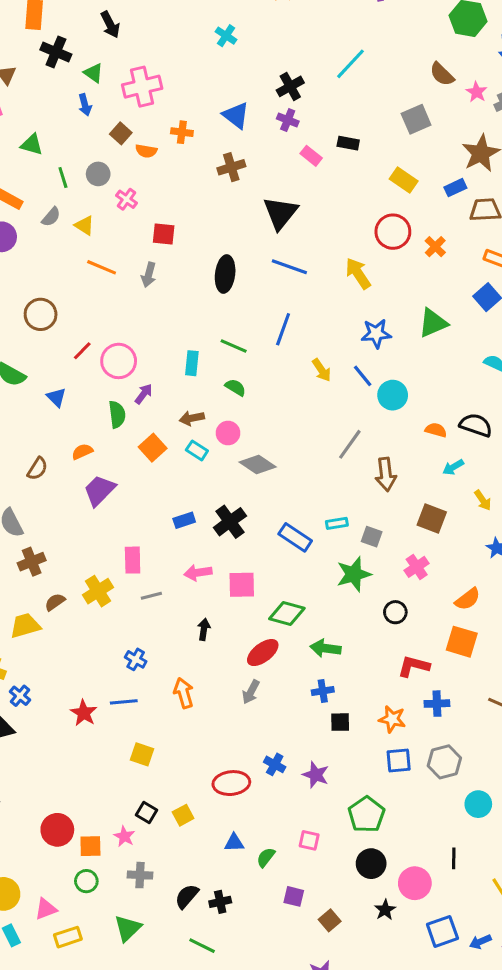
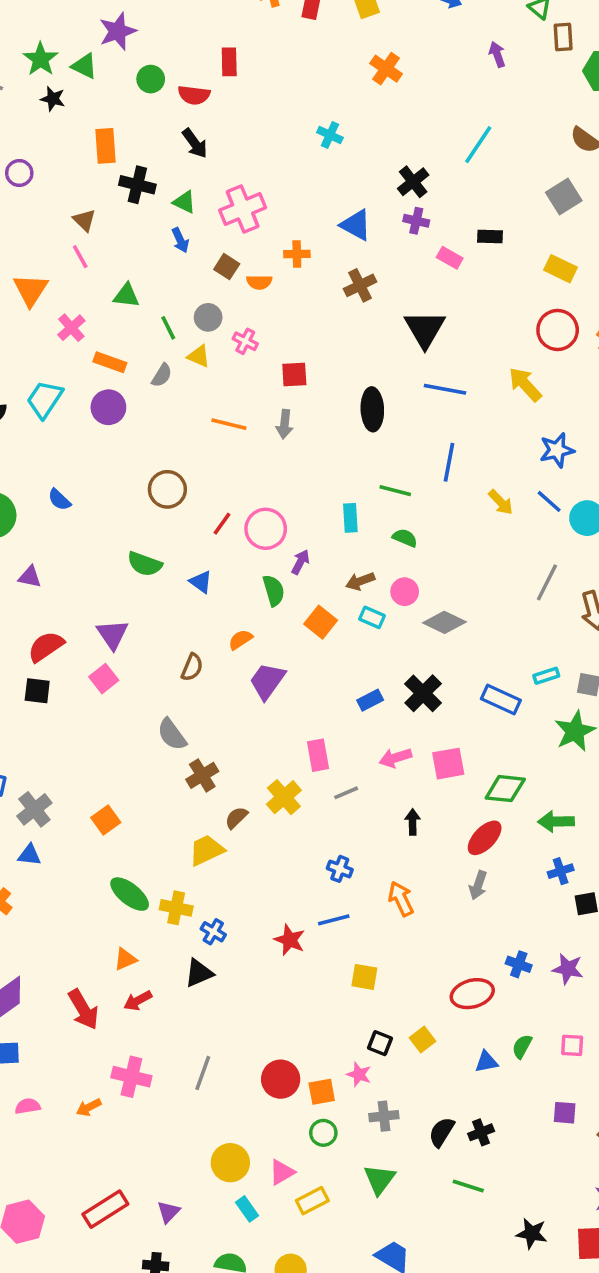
yellow triangle: (84, 226) -> (199, 356), moved
green semicircle: (266, 857) -> (522, 1046), moved

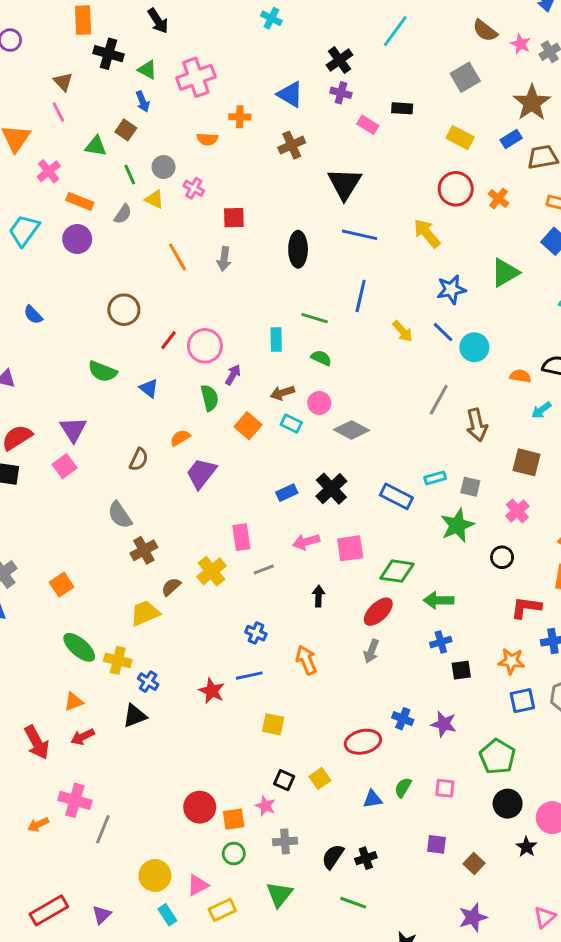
brown square: (227, 267) -> (126, 130), moved
orange line: (229, 424) -> (178, 257), turned 44
gray line: (203, 1073) -> (103, 829), moved

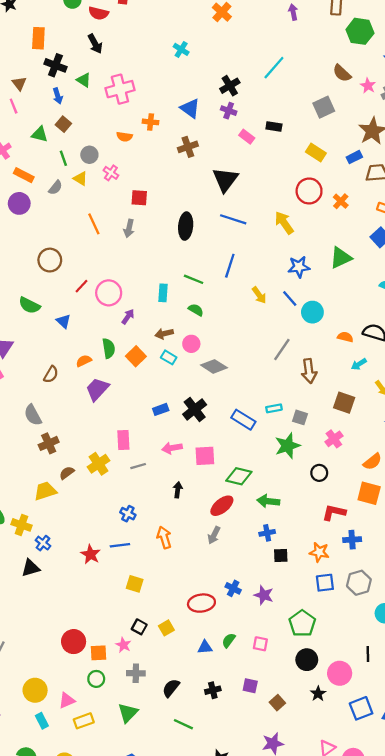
blue arrow: (143, 102) -> (58, 96), moved
green semicircle: (210, 398) -> (109, 348), moved
black cross: (366, 858) -> (213, 690), moved

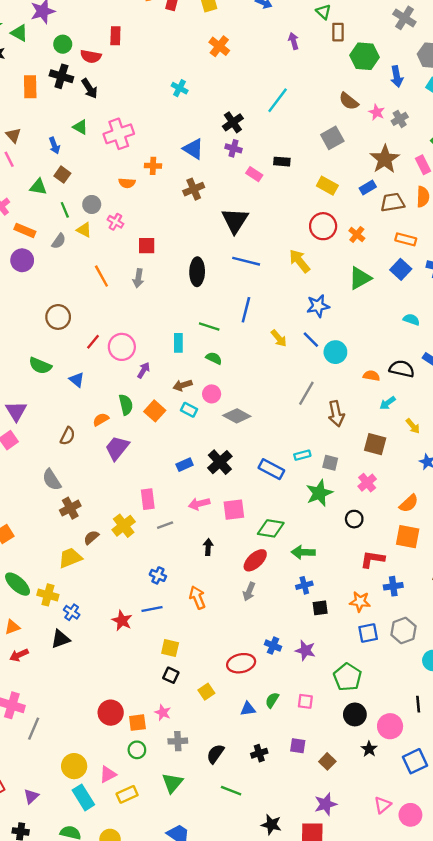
black cross: (55, 65) -> (61, 76), moved
green triangle: (341, 258) -> (360, 278), moved
black square: (139, 627) -> (171, 675), moved
cyan rectangle: (42, 721) -> (83, 797), size x1.5

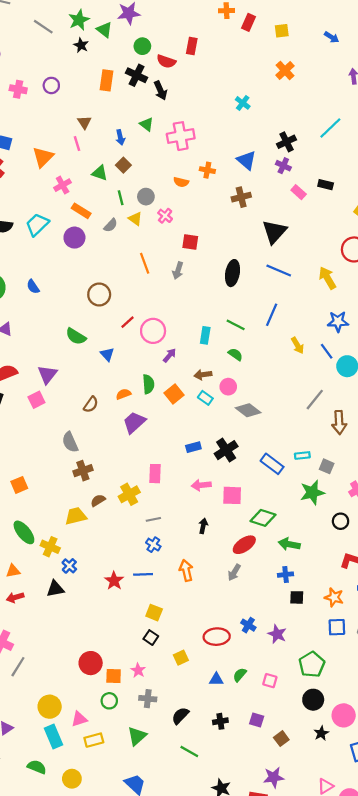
gray line: (165, 525) -> (153, 519), moved

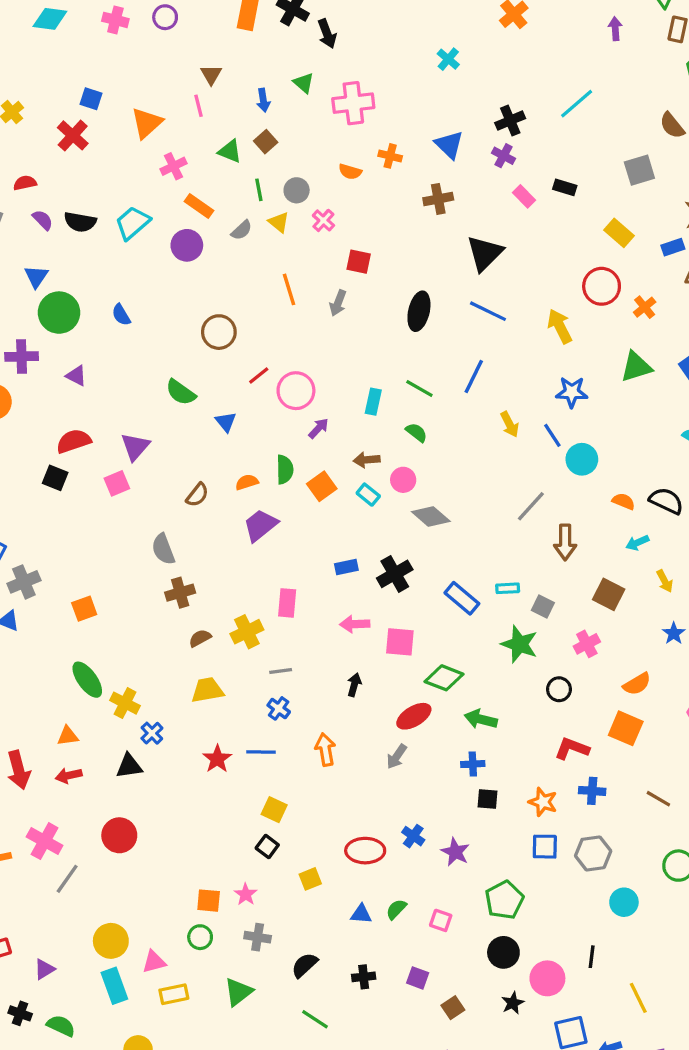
green star: (312, 492) -> (519, 644), turned 30
yellow trapezoid: (76, 516) -> (207, 690), moved
red circle: (91, 663) -> (119, 835), moved
green semicircle: (37, 767) -> (61, 1026), moved

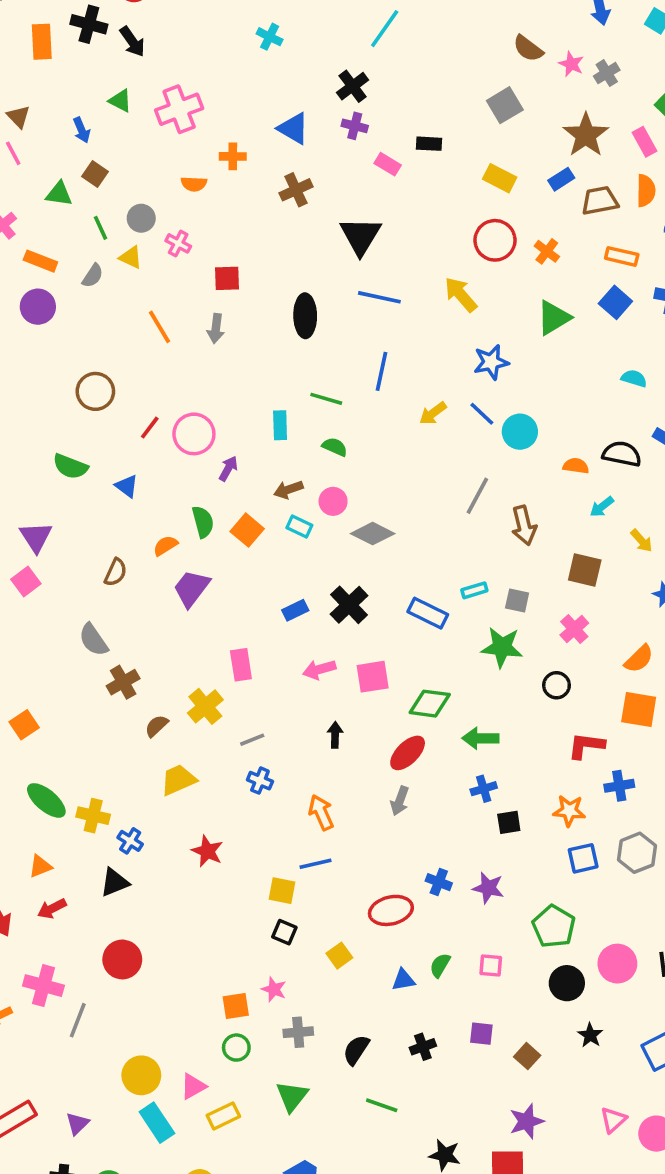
cyan line: (577, 104) -> (385, 29), moved
yellow arrow: (510, 424) -> (433, 413), turned 95
blue line: (261, 752) -> (316, 864), moved
pink circle: (547, 978) -> (617, 964), moved

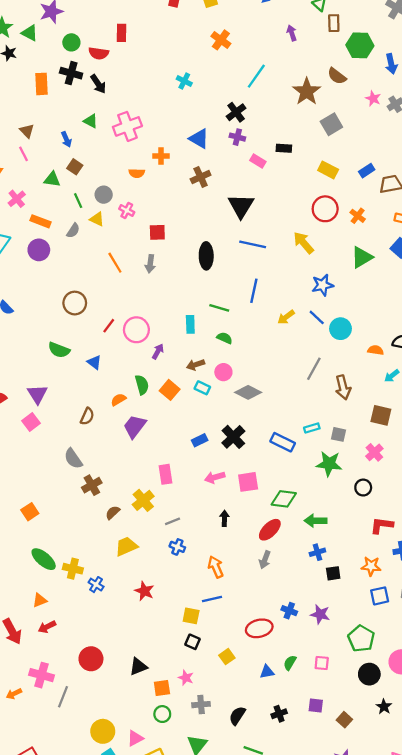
brown semicircle: (528, 48) -> (337, 76), moved
brown star: (586, 135) -> (307, 92), moved
black triangle: (114, 882) -> (138, 667), moved

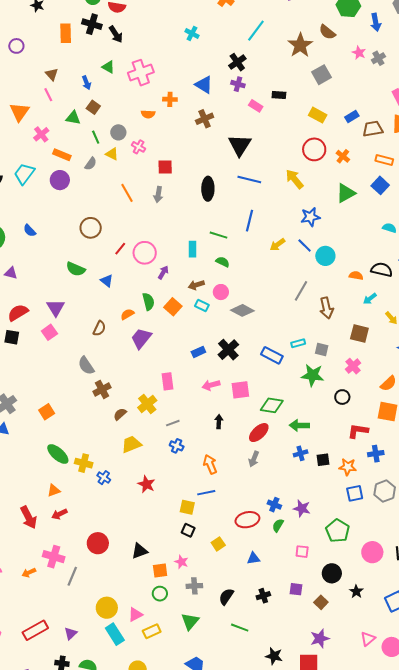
black square: (333, 573) -> (323, 460), moved
green semicircle: (290, 663) -> (278, 525), moved
black circle: (369, 674) -> (332, 573), moved

